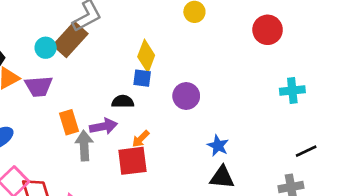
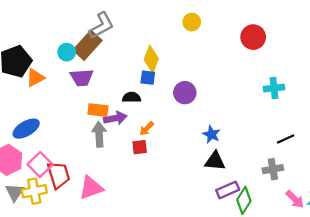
purple trapezoid: (39, 86) -> (82, 78), moved
orange rectangle: (69, 122) -> (98, 110), moved, turned -66
red square: (132, 161) -> (140, 147), size x0.6

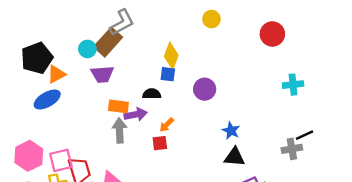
blue ellipse: (26, 129) -> (47, 99), moved
pink square: (40, 164) -> (61, 160), turned 30
gray cross: (273, 169) -> (292, 149), moved

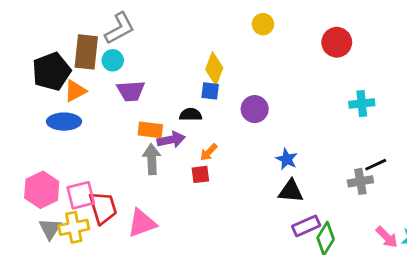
gray L-shape: (122, 23) -> (120, 28), moved
brown rectangle: (108, 42) -> (86, 52), moved, turned -36
blue ellipse: (47, 99) -> (64, 122), turned 30

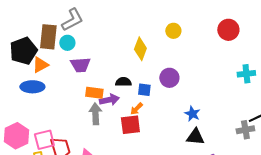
yellow circle: (263, 24) -> (173, 31), moved
blue square: (210, 91) -> (144, 90), moved
red square: (200, 174) -> (130, 125), size x1.5

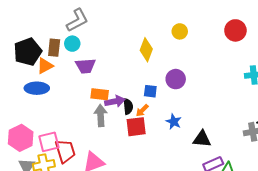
brown rectangle: (48, 37) -> (54, 48), moved, size x0.7
black semicircle: (123, 82) -> (128, 106), moved, turned 84
blue star: (192, 114) -> (174, 122), moved

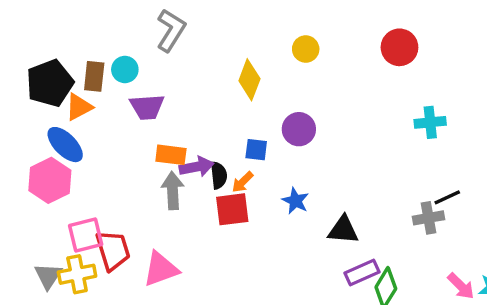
gray L-shape: (77, 20) -> (171, 30), moved, turned -30
blue ellipse: (37, 88) -> (65, 145), turned 45
pink hexagon: (21, 138) -> (50, 180), moved

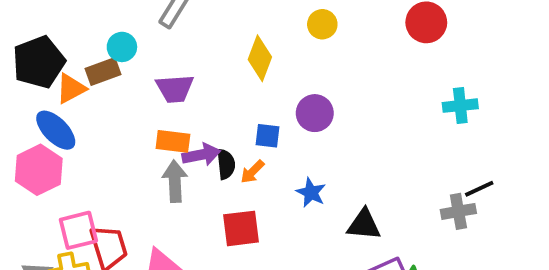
brown rectangle: (94, 76) -> (103, 72), moved, turned 64
purple trapezoid: (147, 107) -> (175, 89), moved
red square: (232, 209) -> (241, 228), moved

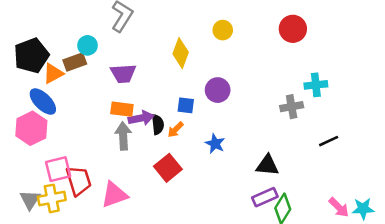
gray cross: (458, 211) -> (292, 107), moved
black triangle: (364, 225) -> (267, 165), moved
red square: (241, 228) -> (168, 168), turned -32

